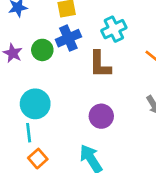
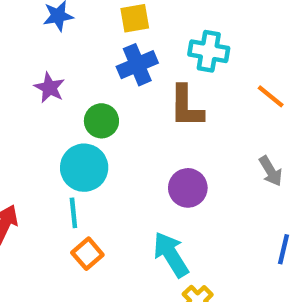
cyan cross: (114, 29) -> (209, 51), turned 35
green circle: (42, 50) -> (101, 121), moved

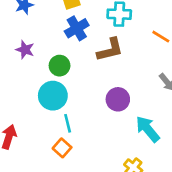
brown L-shape: (186, 106) -> (110, 50), turned -96
cyan line: (73, 213) -> (68, 123), moved
cyan arrow: (171, 255) -> (148, 129), moved

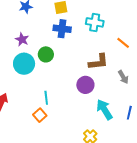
blue cross: (77, 28) -> (62, 29), turned 30
brown L-shape: (110, 50) -> (98, 62), moved
cyan circle: (53, 96) -> (24, 64), moved

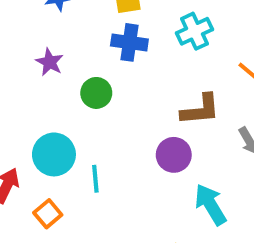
cyan cross: (95, 22) -> (195, 31), turned -36
cyan circle: (24, 64) -> (54, 154), moved
orange square: (40, 115) -> (48, 214), moved

